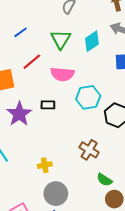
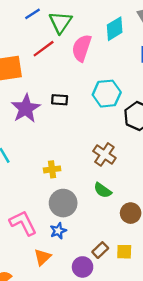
green triangle: (61, 39) -> (60, 22), moved
pink semicircle: (62, 74) -> (82, 48), moved, turned 100
green semicircle: (104, 180) -> (103, 190), moved

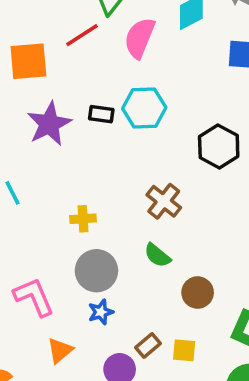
cyan hexagon: (107, 94) -> (144, 108), moved
blue star: (58, 231) -> (101, 312), moved

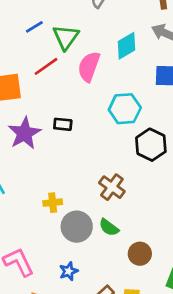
cyan hexagon: (144, 108) -> (125, 109), moved
gray circle: (96, 271) -> (77, 227), moved

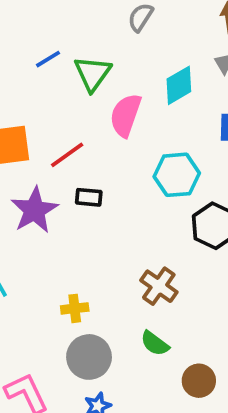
red line: (46, 66) -> (67, 155), moved
gray circle: (77, 227) -> (89, 357), moved

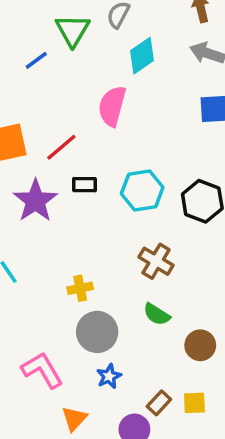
green triangle: (93, 73) -> (73, 30), moved
cyan diamond: (179, 85) -> (142, 56), moved
cyan hexagon: (177, 175) -> (142, 190), moved

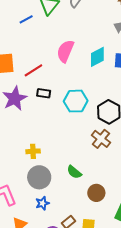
cyan diamond: (142, 56) -> (97, 57), moved
brown cross: (156, 261) -> (101, 139), moved

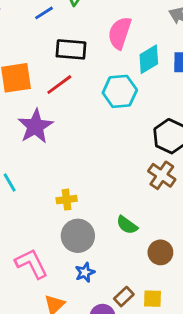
pink semicircle: (65, 51) -> (120, 33), moved
black rectangle: (44, 93) -> (71, 49), moved, size x1.5
cyan hexagon: (76, 101) -> (120, 91), moved

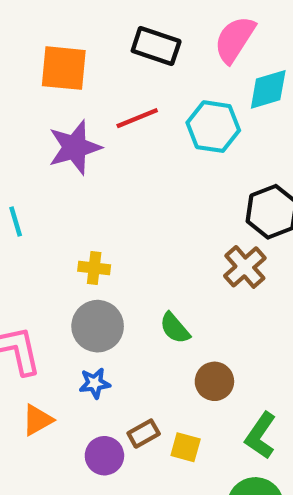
red line: (59, 85) -> (137, 118), moved

